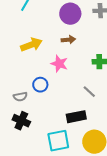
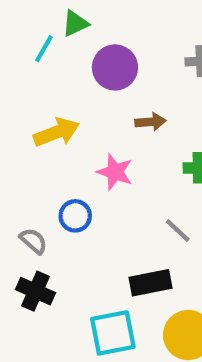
purple circle: (70, 14) -> (115, 67), moved
brown arrow: (68, 40) -> (151, 122), moved
gray semicircle: (20, 97) -> (33, 241), turned -128

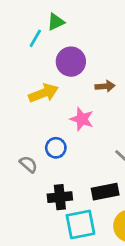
purple circle: (115, 67) -> (71, 62), moved
black cross: (36, 291) -> (60, 197), moved, turned -30

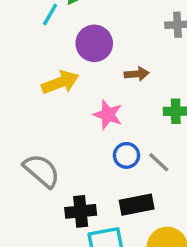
blue circle: (56, 148) -> (126, 155), moved
gray semicircle: (28, 164) -> (42, 171), size x1.6

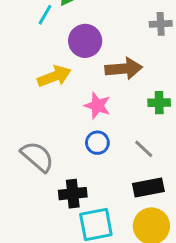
brown arrow: (137, 74) -> (124, 69), size x1.6
blue circle: (126, 155) -> (97, 143), moved
black rectangle: (137, 205) -> (148, 187), moved

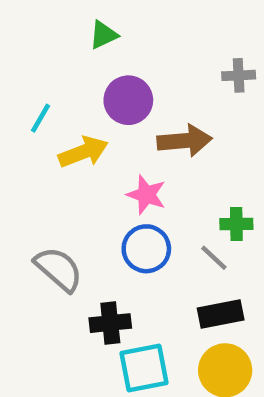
cyan line: (45, 15) -> (41, 118), moved
green cross: (159, 103) -> (236, 224), moved
blue circle: (97, 143) -> (146, 249), size x1.4

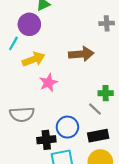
purple circle: (128, 100) -> (29, 24), moved
pink star: (146, 195) -> (48, 83), moved, turned 30
blue circle: (146, 249) -> (67, 127), moved
gray semicircle: (59, 269) -> (22, 114), turned 135

